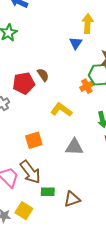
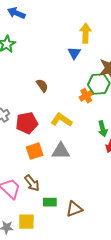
red pentagon: (24, 83) -> (27, 123), moved
gray triangle: (74, 147) -> (61, 151), moved
brown arrow: (30, 172) -> (32, 183), size x0.7
yellow square: (24, 211) -> (26, 222), turned -30

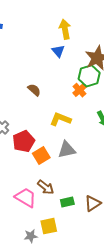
red pentagon: (27, 123) -> (24, 141), moved

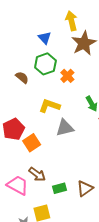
yellow arrow: (65, 29) -> (71, 21), moved
green hexagon: (89, 76) -> (45, 64), moved
gray triangle: (67, 150) -> (65, 128), moved

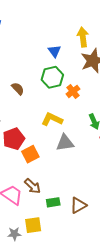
brown semicircle: (22, 77) -> (18, 89), moved

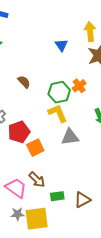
green hexagon: (52, 77) -> (59, 92), moved
yellow L-shape: (52, 119) -> (58, 113), turned 40
yellow square: (33, 225) -> (37, 219), size x1.4
gray star: (14, 234) -> (18, 214), moved

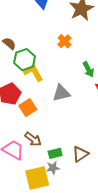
green hexagon: (59, 92) -> (25, 60), moved
yellow L-shape: (58, 113) -> (33, 73), moved
gray star: (18, 214) -> (53, 168), moved

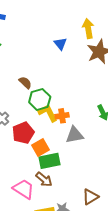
orange cross: (64, 41) -> (62, 116), moved, turned 32
green rectangle: (55, 153) -> (50, 161), moved, size x1.5

